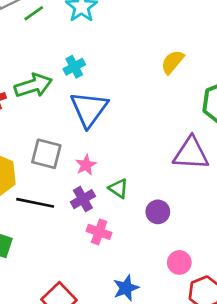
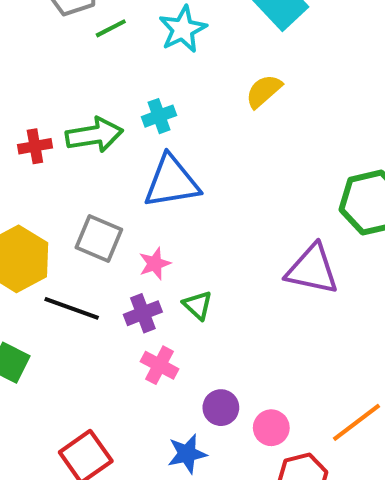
yellow semicircle: (173, 62) -> (264, 91), moved
blue triangle: (89, 109) -> (171, 182), turned 36
purple circle: (158, 212) -> (221, 408), moved

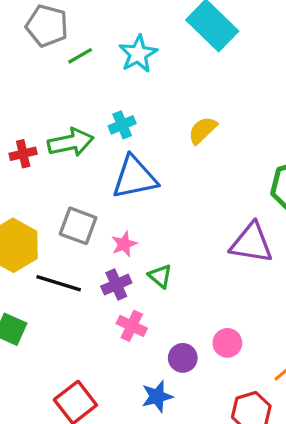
yellow semicircle: (264, 91) -> (203, 130), moved
pink circle: (271, 428) -> (227, 343), moved

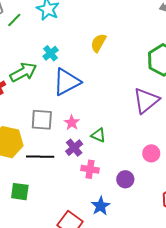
purple triangle: (251, 243) -> (146, 101), turned -32
pink circle: (227, 343) -> (151, 153), moved
blue star: (157, 396) -> (101, 206), moved

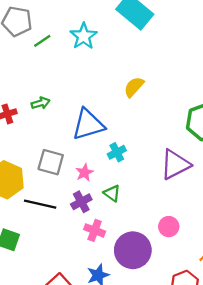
cyan cross: (51, 53) -> (117, 152), moved
green arrow: (23, 72) -> (41, 103), size x0.6
purple circle: (125, 179) -> (133, 250), size x1.8

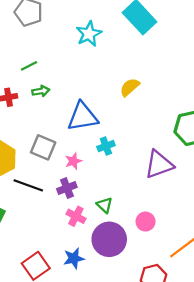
green line: (42, 41) -> (29, 66), moved
green triangle: (112, 193) -> (105, 205), moved

